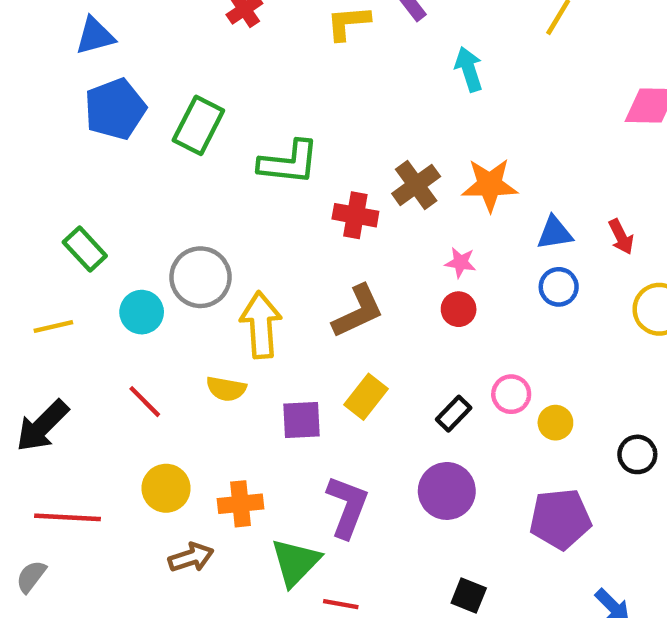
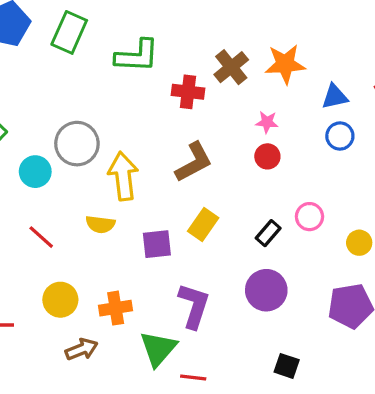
yellow circle: (555, 423) -> (359, 243), moved

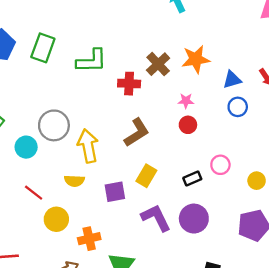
black rectangle: (268, 233) -> (192, 179), turned 30
yellow circle: (60, 300) -> (56, 219), moved
purple L-shape: (194, 306) -> (156, 218), moved, turned -40

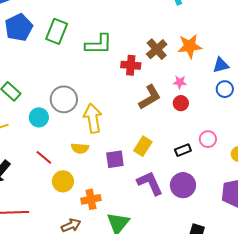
brown L-shape: (137, 133) -> (150, 97), moved

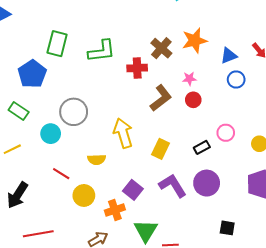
blue pentagon: (19, 27) -> (32, 74), moved
yellow arrow: (93, 118) -> (123, 133), moved
purple square: (115, 159) -> (133, 190), moved, turned -36

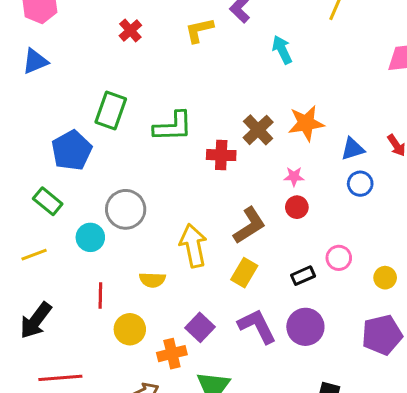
brown L-shape: (161, 98) -> (249, 225), moved
red line: (61, 174) -> (100, 295), turned 54

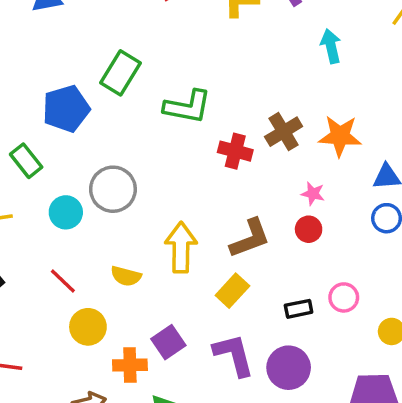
red line: (100, 295) -> (63, 281), turned -60

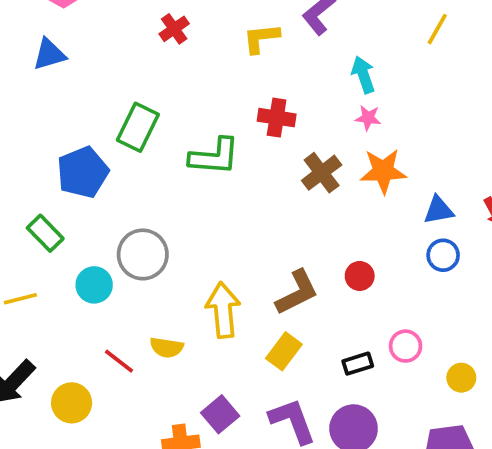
red cross: (235, 151) -> (277, 118), moved
pink star: (313, 194) -> (368, 118), moved
red line: (63, 281) -> (119, 361), moved
yellow circle: (88, 327) -> (72, 403), moved

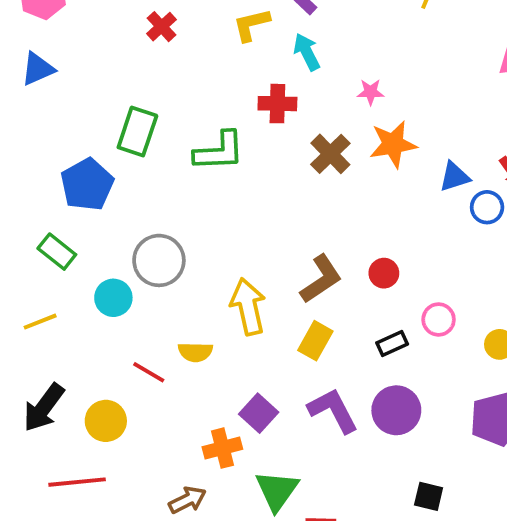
cyan arrow: (363, 75) -> (307, 52), moved
blue circle: (443, 255) -> (487, 207), moved
red circle: (360, 276) -> (384, 273), moved

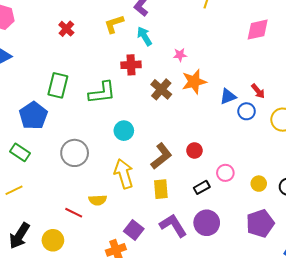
cyan circle: (113, 298) -> (124, 131), moved
yellow rectangle: (315, 341) -> (161, 189), turned -30

